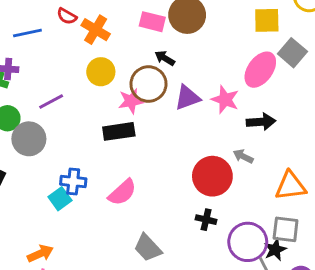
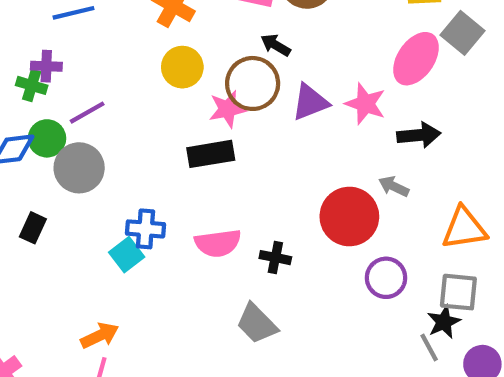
purple line: (51, 101) -> (87, 113), moved
pink semicircle: (122, 192) -> (218, 243), turned 36
black cross: (206, 220) -> (275, 258), moved
purple circle: (248, 242) -> (386, 278), moved, size x0.7

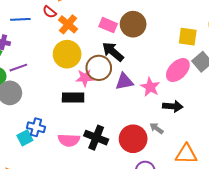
black arrow: (276, 45) -> (113, 52), size x1.6
yellow circle: (182, 67) -> (67, 54), size x1.4
black cross: (275, 258) -> (96, 138), moved, size x1.6

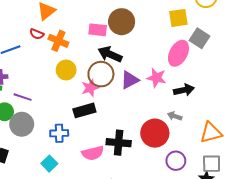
yellow circle: (67, 54) -> (66, 70), size x0.7
purple line: (18, 68) -> (23, 97), turned 54
blue cross: (36, 127) -> (59, 133), moved

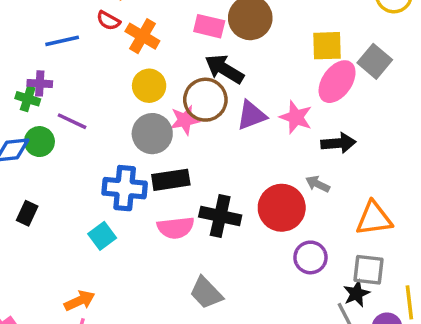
yellow square: (178, 18) -> (327, 46), moved
black rectangle: (84, 110) -> (171, 180), moved
gray circle: (22, 124) -> (152, 134), moved
blue cross: (59, 133) -> (125, 188), size x1.4

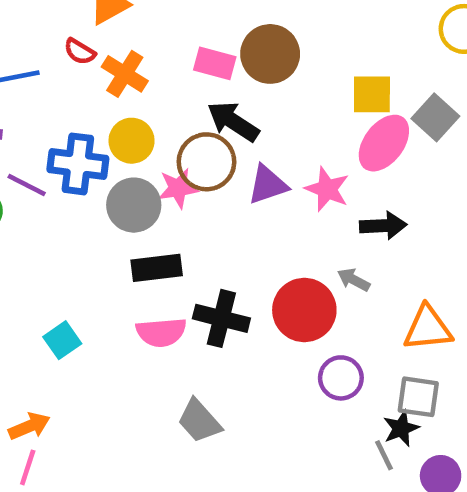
blue cross: (125, 188) -> (78, 164), moved

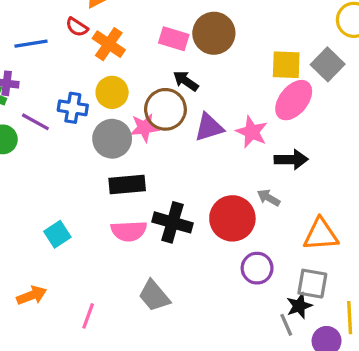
gray square: (435, 117) -> (328, 64), moved
black arrow: (233, 121) -> (186, 81), size x0.7
blue cross: (78, 164) -> (73, 108), size x0.7
pink line: (28, 467) -> (88, 316), moved

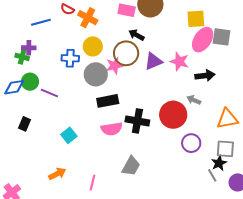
gray square: (328, 64) -> (222, 37), moved, turned -30
purple line: (35, 122) -> (49, 93), moved
gray trapezoid: (154, 296) -> (131, 166), turned -105

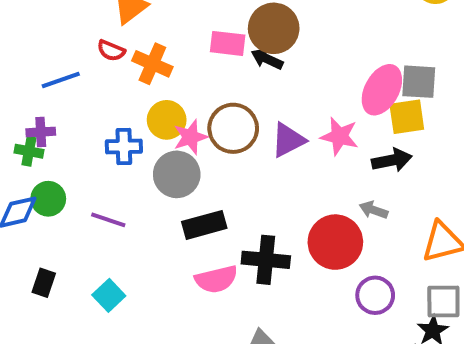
yellow square: (196, 19) -> (407, 117), moved
black arrow: (136, 35) -> (267, 59), moved
pink star: (114, 66) -> (190, 137), moved
purple line: (49, 93) -> (108, 220), moved
cyan square: (69, 135) -> (109, 295), moved

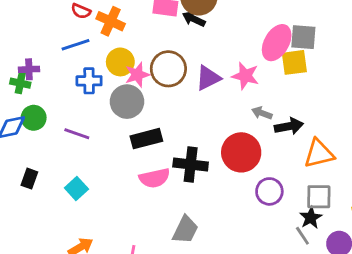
blue line: (61, 80) -> (75, 45), moved
black arrow: (392, 160) -> (289, 126), moved
gray arrow: (374, 210) -> (262, 113), moved

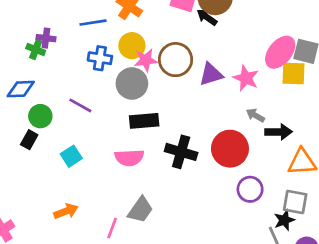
green circle: (34, 118) -> (40, 116), moved
pink semicircle: (154, 178) -> (129, 158), moved
gray trapezoid: (185, 230) -> (140, 210), moved

